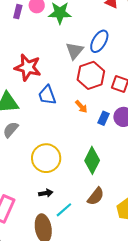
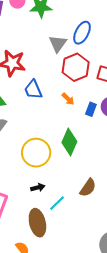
green diamond: (92, 160) -> (69, 142), moved

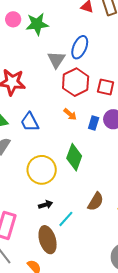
blue trapezoid: (33, 90) -> (30, 122), moved

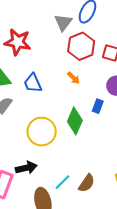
blue rectangle: (94, 123) -> (98, 106), moved
brown semicircle: (96, 202) -> (87, 183), moved
black arrow: (46, 205) -> (26, 168), moved, size x1.5

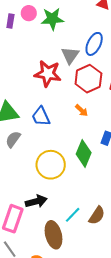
red star: (18, 42) -> (48, 74), moved

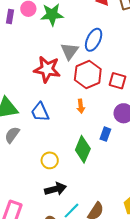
orange arrow: (82, 110) -> (81, 106), turned 40
yellow circle: (51, 165) -> (50, 160), size x0.6
black arrow: (36, 201) -> (55, 189), moved

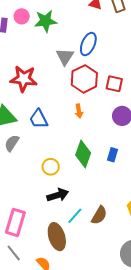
red star: (47, 69) -> (24, 79), moved
blue rectangle: (105, 134) -> (113, 155), moved

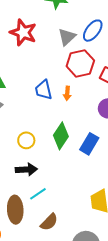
red star: (24, 79) -> (23, 33), moved
blue trapezoid: (39, 119) -> (43, 90), moved
blue rectangle: (113, 155) -> (89, 144), size x1.5
brown semicircle: (99, 215) -> (49, 222), moved

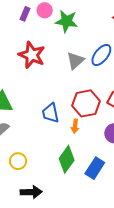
red hexagon: (80, 63) -> (86, 103), moved
orange arrow: (67, 93) -> (75, 126), moved
yellow circle: (26, 140) -> (18, 161), moved

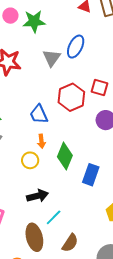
orange arrow: (75, 126) -> (41, 141), moved
yellow circle: (18, 161) -> (30, 160), moved
blue rectangle: (95, 168) -> (91, 175), moved

